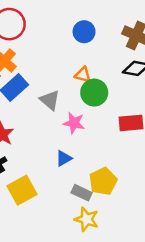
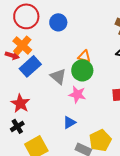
blue circle: (84, 32) -> (58, 22), moved
green circle: (94, 93) -> (82, 70), moved

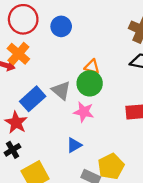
blue rectangle: (30, 66) -> (33, 99), moved

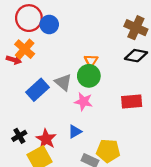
blue circle: (61, 26) -> (49, 24), moved
orange triangle: (92, 67) -> (91, 61), turned 48
red star: (16, 123) -> (46, 139), moved
yellow pentagon: (111, 166) -> (108, 151), turned 30

